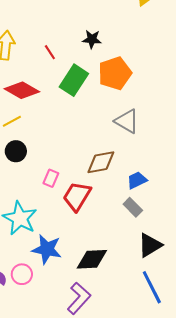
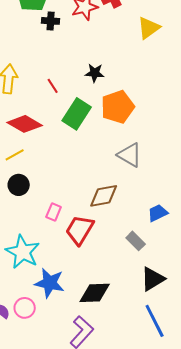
blue trapezoid: (137, 180) -> (158, 213), moved

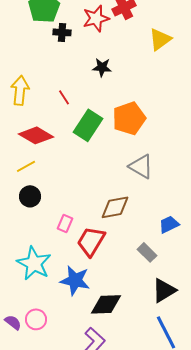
black star: (95, 73) -> (102, 67), moved
blue star: (50, 283) -> (75, 280), moved

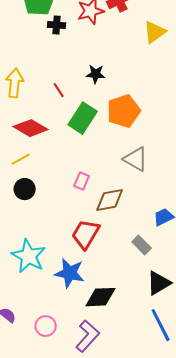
black star: (102, 67) -> (96, 74), moved
pink rectangle: (65, 223) -> (82, 181), moved
pink circle: (36, 319) -> (46, 326), moved

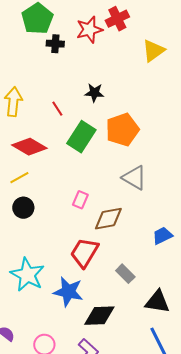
gray rectangle: (142, 245) -> (125, 274), moved
black triangle: (159, 283) -> (157, 302), turned 40

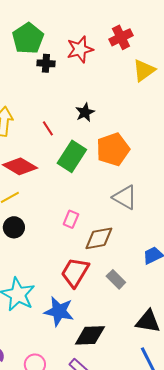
red cross: (117, 19) -> (121, 37), moved
black star: (94, 93) -> (85, 112), turned -30
gray rectangle: (125, 274) -> (116, 279), moved

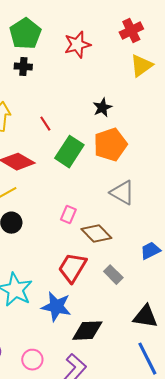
red cross: (121, 37) -> (131, 31), moved
black cross: (46, 63) -> (23, 67), moved
black star: (85, 112) -> (102, 108), moved
brown diamond: (99, 238) -> (96, 234), turned 56

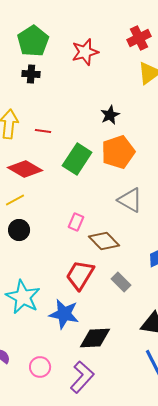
red line: (45, 124) -> (43, 131), moved, turned -49

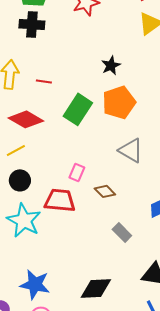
black cross: (31, 74) -> (32, 24), size x1.4
brown diamond: (104, 241) -> (105, 191), size x0.7
red trapezoid: (80, 275) -> (60, 200), moved, turned 64
cyan star: (23, 297) -> (24, 220), moved
blue star: (64, 314) -> (35, 284), moved

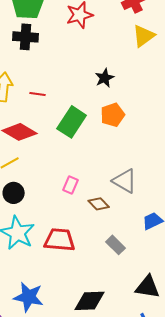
orange pentagon: (119, 102) -> (113, 115), size x0.7
gray triangle: (131, 150) -> (125, 181), moved
red trapezoid: (60, 200) -> (60, 240), moved

